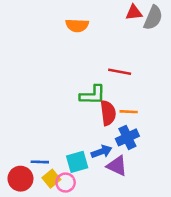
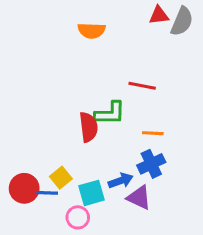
red semicircle: (108, 113) -> (88, 127), moved
red circle: (20, 179) -> (24, 188), moved
yellow square: (51, 179) -> (61, 178), moved

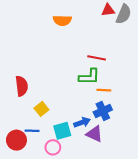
green L-shape: (110, 113) -> (89, 77), moved
red semicircle: (88, 127) -> (22, 86), moved
yellow square: (61, 178) -> (41, 109), moved
red circle: (24, 188) -> (16, 140), moved

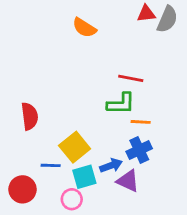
orange semicircle: (62, 20) -> (84, 28), turned 30
yellow square: (41, 109) -> (75, 147), moved, size x1.5
blue line: (32, 131) -> (51, 165), moved

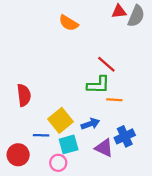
red line: (131, 78) -> (106, 64), turned 30
blue cross: (139, 150) -> (125, 136), moved
blue arrow: (111, 165) -> (90, 124), moved

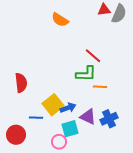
blue arrow: (90, 124) -> (68, 108), moved
cyan square: (69, 144) -> (70, 129), moved
purple triangle: (104, 148) -> (88, 117), moved
pink circle: (58, 163) -> (59, 142), moved

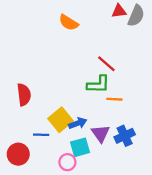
purple triangle: (88, 117) -> (101, 134), turned 30

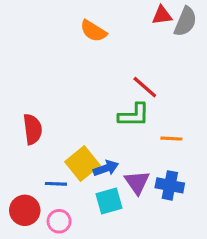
orange line: (114, 99) -> (171, 139), moved
blue cross: (125, 136) -> (170, 185), turned 36
pink circle: (67, 162) -> (59, 221), moved

